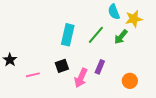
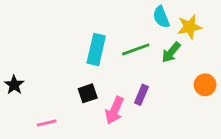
green line: (96, 35) -> (136, 49), turned 30
pink line: (33, 75) -> (47, 123), moved
orange circle: (130, 81) -> (205, 85), moved

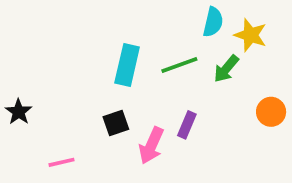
cyan semicircle: (161, 17) -> (213, 22), turned -145
yellow star: (189, 27) -> (250, 35), turned 30

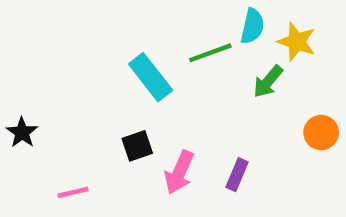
cyan rectangle: (127, 65) -> (151, 77), turned -51
green line: (179, 65) -> (210, 53), moved
purple rectangle: (187, 125) -> (237, 175), moved

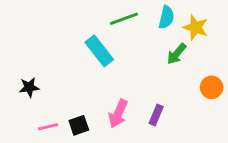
green line: (210, 53) -> (124, 19), moved
black star: (22, 133) -> (29, 87), moved, turned 30
black square: (137, 146) -> (79, 125), moved

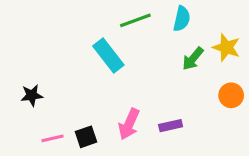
yellow star: (196, 27) -> (226, 47), moved
purple rectangle: (156, 115) -> (171, 126), turned 54

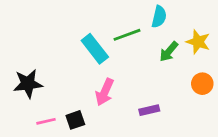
green line: (135, 20) -> (127, 35), moved
black star: (32, 95) -> (28, 84), size x1.5
pink arrow: (129, 124) -> (105, 92), moved

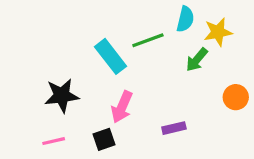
yellow star: (198, 42) -> (218, 32), moved, turned -30
black star: (28, 84) -> (62, 96), moved
black square: (75, 120) -> (104, 139), moved

